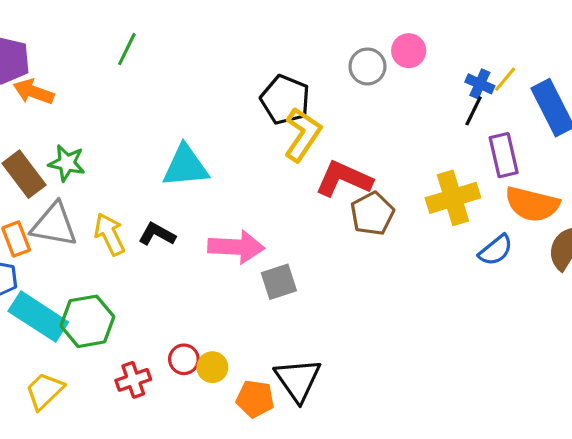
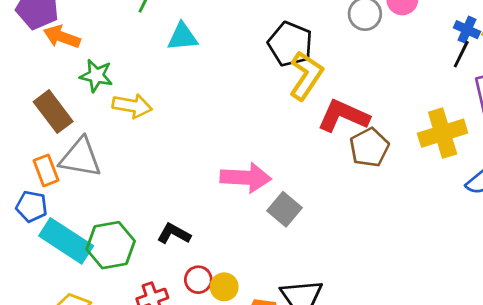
green star: (67, 163) -> (96, 76), moved
cyan triangle: (185, 166) -> (182, 37), moved, size x0.7
yellow arrow: (109, 234) -> (132, 106), moved, turned 126
black L-shape: (157, 234) -> (174, 234), moved
gray square: (279, 282) -> (284, 209), turned -32

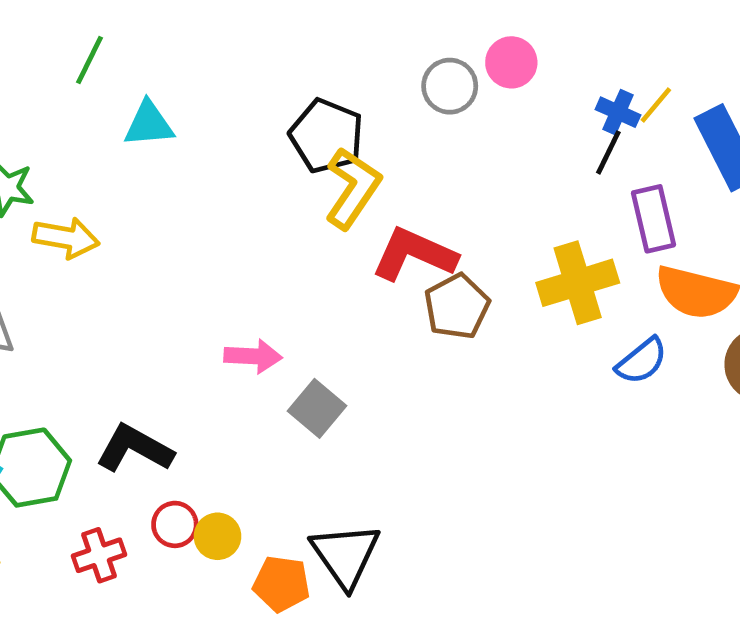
pink arrow: (246, 178) -> (253, 356), size x0.7
black L-shape: (174, 234) -> (135, 449), size x1.4

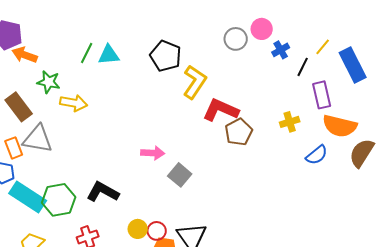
green line: (90, 60) -> (87, 53), moved
blue cross: (618, 112) -> (281, 50), moved, turned 36
black pentagon: (326, 136) -> (166, 56), moved
yellow cross: (578, 283) -> (290, 122), size x0.6
red circle: (175, 524) -> (157, 231), moved

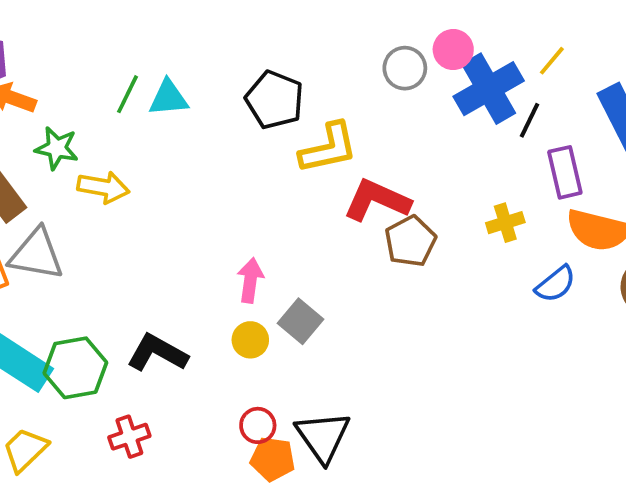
yellow line: (323, 47) -> (552, 61), moved
blue cross: (281, 50) -> (489, 89), size x2.0
yellow L-shape: (195, 82) -> (329, 148), turned 44
pink arrow: (153, 153) -> (250, 280), turned -85
yellow circle: (138, 229) -> (250, 340), moved

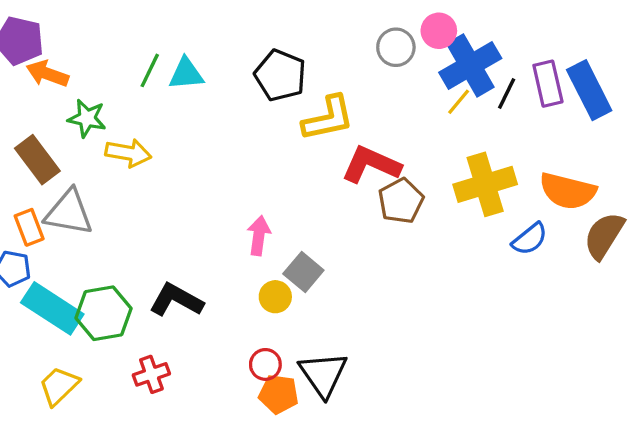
yellow line: (552, 61) -> (459, 102), moved
purple rectangle: (565, 172) -> (548, 84), moved
yellow cross: (505, 223) -> (485, 184), size x1.8
yellow circle: (250, 340) -> (275, 297), moved

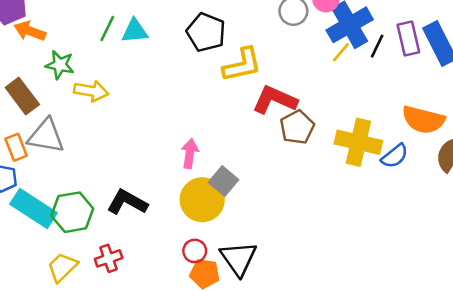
yellow cross: (485, 184) -> (358, 142), moved, turned 30
yellow circle: (275, 297) -> (202, 200), size x1.8
yellow trapezoid: (59, 386) -> (62, 267), moved

